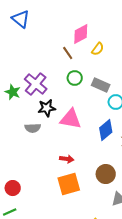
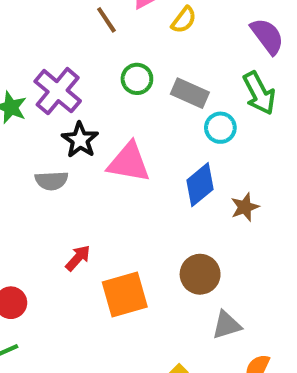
brown line: (68, 53) -> (106, 20), moved
black star: (47, 108) -> (80, 140), turned -30
red arrow: (67, 159) -> (78, 258), moved, turned -56

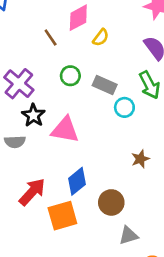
blue diamond: (200, 185) -> (77, 181), moved
red arrow: (78, 258) -> (32, 192), size x1.6

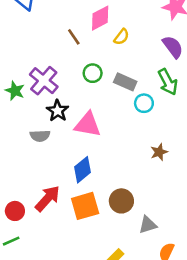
blue diamond: (77, 181) -> (83, 170), moved
red arrow: (32, 192) -> (48, 198), moved
brown circle: (111, 202) -> (121, 201), moved

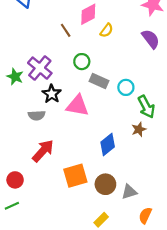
gray rectangle: (125, 82) -> (99, 81), moved
green arrow: (168, 82) -> (146, 107), moved
blue diamond: (83, 170) -> (108, 144), moved
red arrow: (48, 198) -> (43, 151), moved
brown circle: (121, 201) -> (105, 184), moved

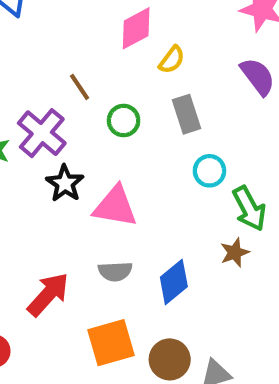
brown line: (66, 30) -> (80, 87), moved
gray rectangle: (99, 81) -> (186, 114), moved, turned 48
gray semicircle: (37, 115) -> (115, 271), moved

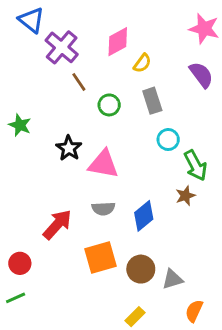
purple cross: (42, 133) -> (62, 47), moved

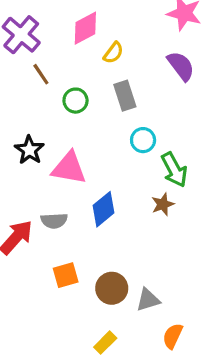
gray semicircle: (103, 209) -> (54, 221), moved
blue diamond: (144, 216) -> (103, 209), moved
orange square: (100, 258) -> (66, 275), size x0.7

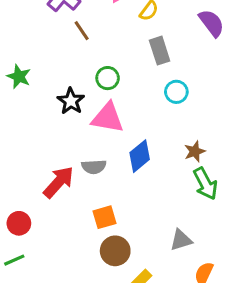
green circle: (76, 101) -> (108, 78), moved
green arrow: (174, 170) -> (205, 184), moved
brown circle: (112, 288) -> (115, 251), moved

